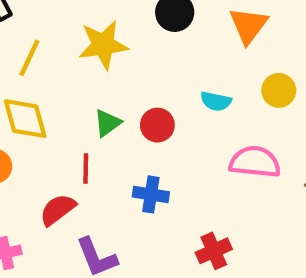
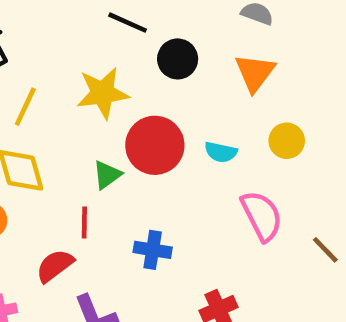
red circle: (157, 125) -> (155, 145), moved, size x1.6
pink semicircle: (255, 162) -> (262, 216), turned 57

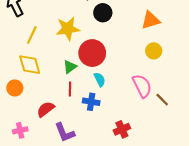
orange triangle: (255, 73) -> (150, 20), moved, turned 36
cyan semicircle: (221, 152) -> (100, 80), moved, turned -128
red line: (84, 223) -> (70, 89), moved
brown line: (325, 250) -> (162, 100), moved

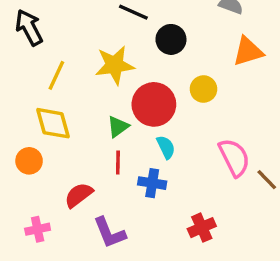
yellow circle: (154, 51) -> (203, 89), moved

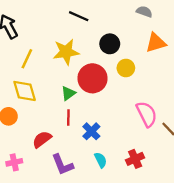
black circle: (171, 39) -> (110, 44), moved
cyan semicircle: (166, 147) -> (101, 160), moved
blue cross: (152, 183) -> (91, 131), turned 36
red cross: (202, 228) -> (135, 159), moved

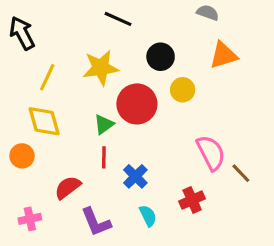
red cross: (135, 159) -> (192, 200), moved

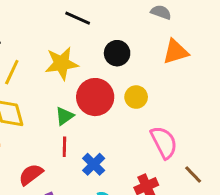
yellow circle: (183, 90) -> (136, 97), moved
brown line: (241, 173) -> (193, 174), moved

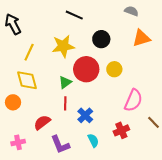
pink semicircle: (164, 142) -> (133, 100), turned 50

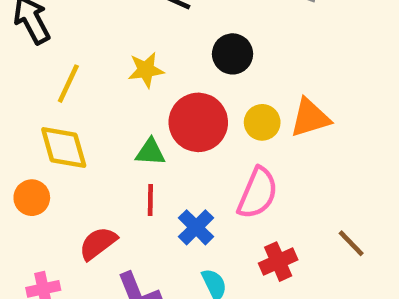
orange triangle: (141, 38) -> (310, 118), moved
yellow star: (63, 46) -> (146, 70), size x0.7
green triangle: (65, 82) -> (150, 152), turned 40
pink semicircle: (133, 100) -> (258, 193), moved

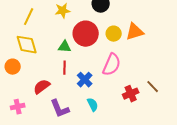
red cross: (278, 262) -> (131, 94), moved

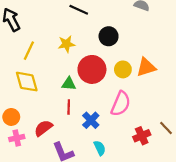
orange circle: (13, 67) -> (11, 117), moved
pink cross: (18, 107) -> (17, 138), moved

